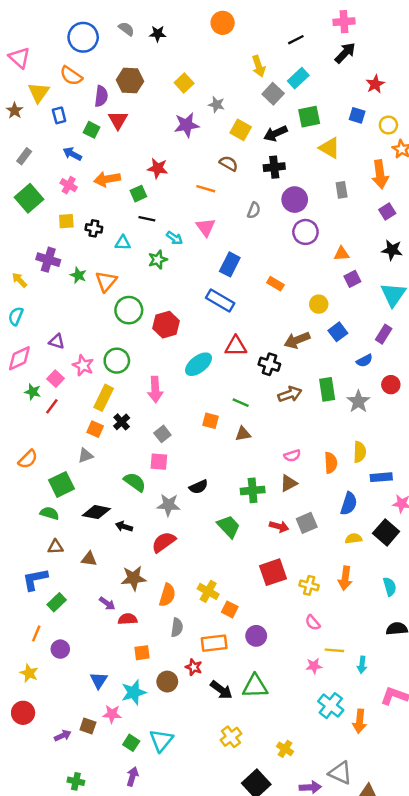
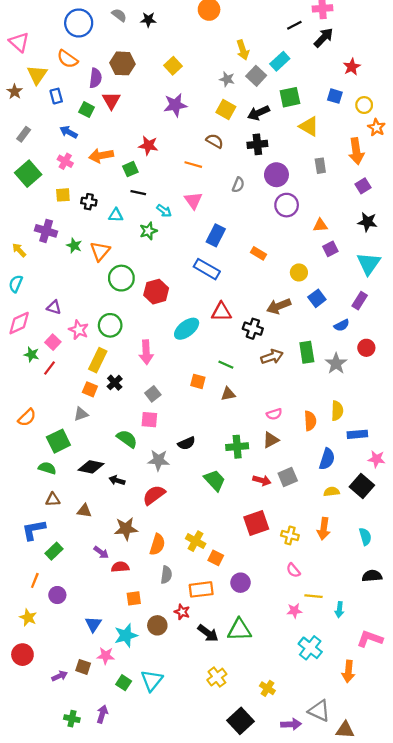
black line: (296, 40) -> (294, 25), moved
gray star: (217, 105) -> (227, 79), moved
orange arrow: (360, 721) -> (348, 671), moved
purple arrow: (132, 776) -> (102, 714), moved

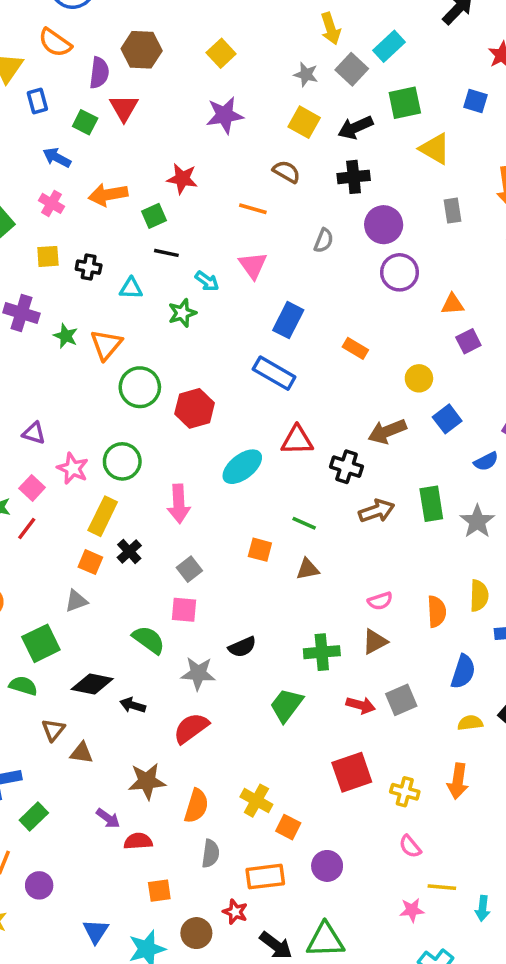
green trapezoid: (215, 480) -> (286, 705), turned -100
brown triangle: (53, 499) -> (53, 730), moved, turned -48

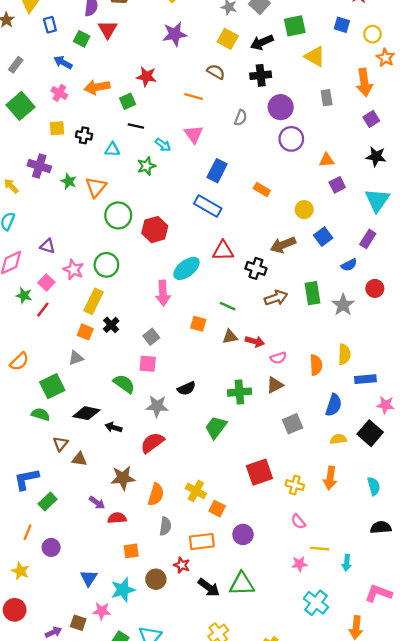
pink arrow: (179, 504) -> (163, 293), moved
red arrow: (361, 705) -> (255, 341), moved

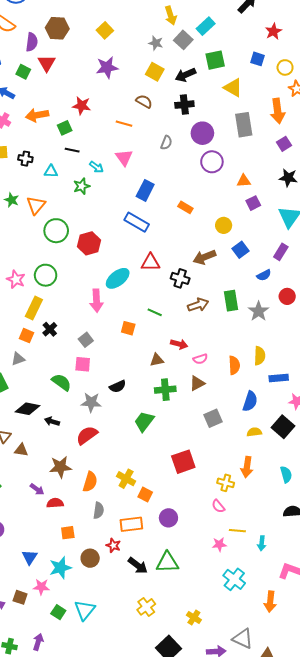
gray rectangle: (327, 98) -> (244, 125), size x1.6
brown triangle: (230, 337) -> (157, 360), moved
yellow cross: (295, 485) -> (226, 483), moved

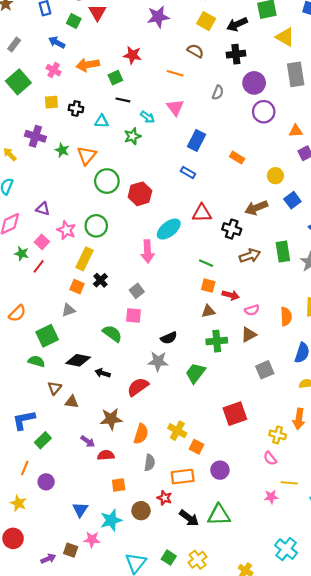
blue rectangle: (137, 222) -> (188, 173), size x0.6
orange square: (128, 328) -> (208, 286), moved
gray star: (91, 402) -> (158, 361), moved
cyan cross: (234, 579) -> (286, 549), moved
green square: (58, 612) -> (169, 558), moved

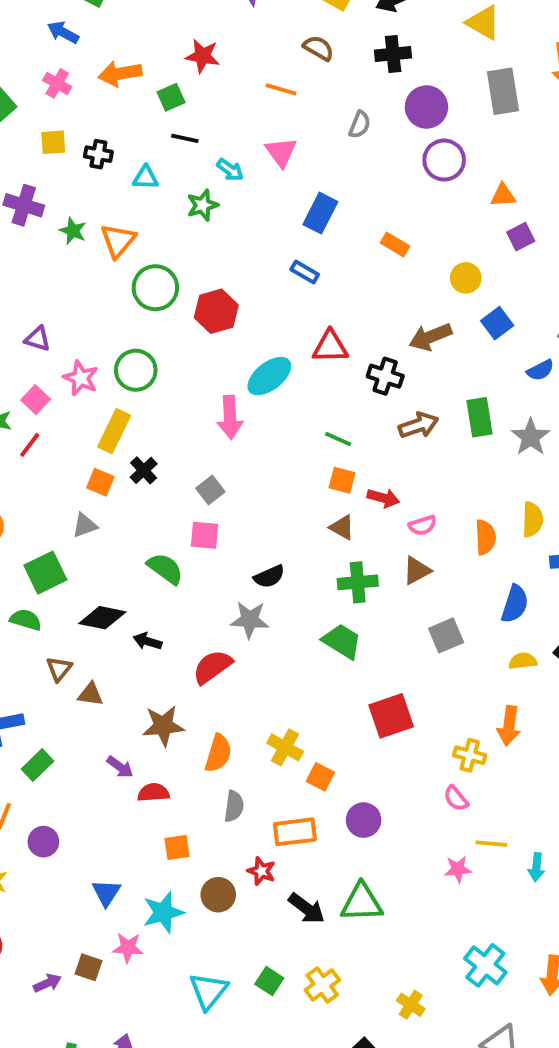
brown triangle: (208, 311) -> (342, 527), turned 40
green trapezoid: (195, 373) -> (342, 641), moved, turned 85

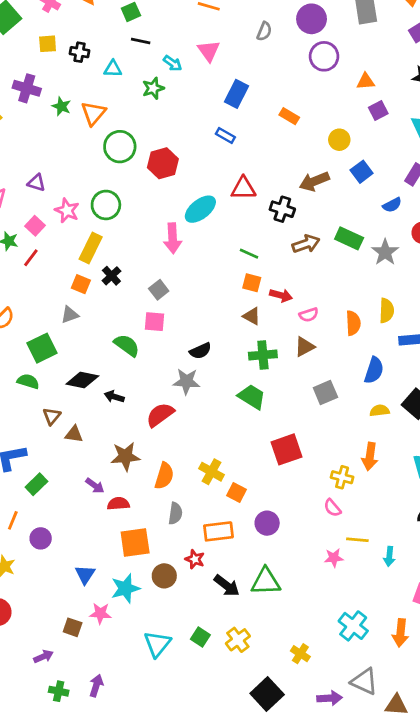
green rectangle: (479, 417) -> (349, 238), turned -56
orange square: (177, 848) -> (135, 543), size x1.6
purple arrow: (47, 983) -> (43, 656), moved

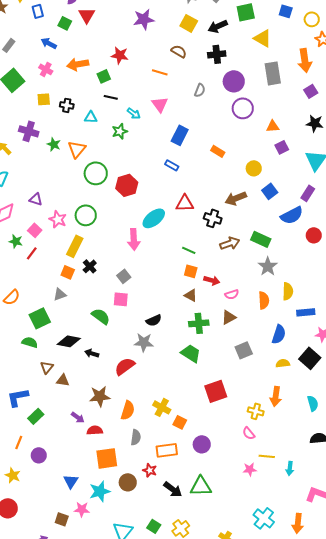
blue semicircle: (392, 205) -> (292, 215), size x1.6
gray star: (385, 252) -> (268, 266), moved

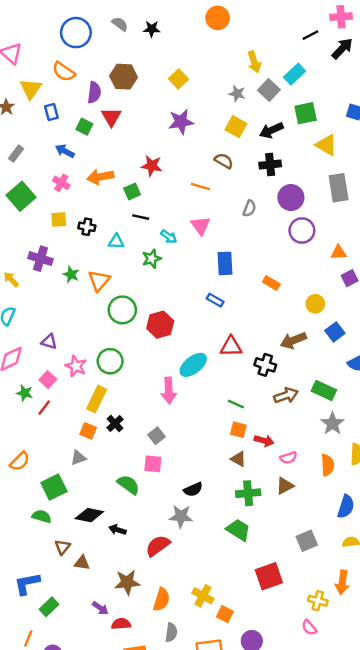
blue rectangle: (180, 135) -> (225, 263), turned -30
gray square: (244, 350) -> (307, 541), moved

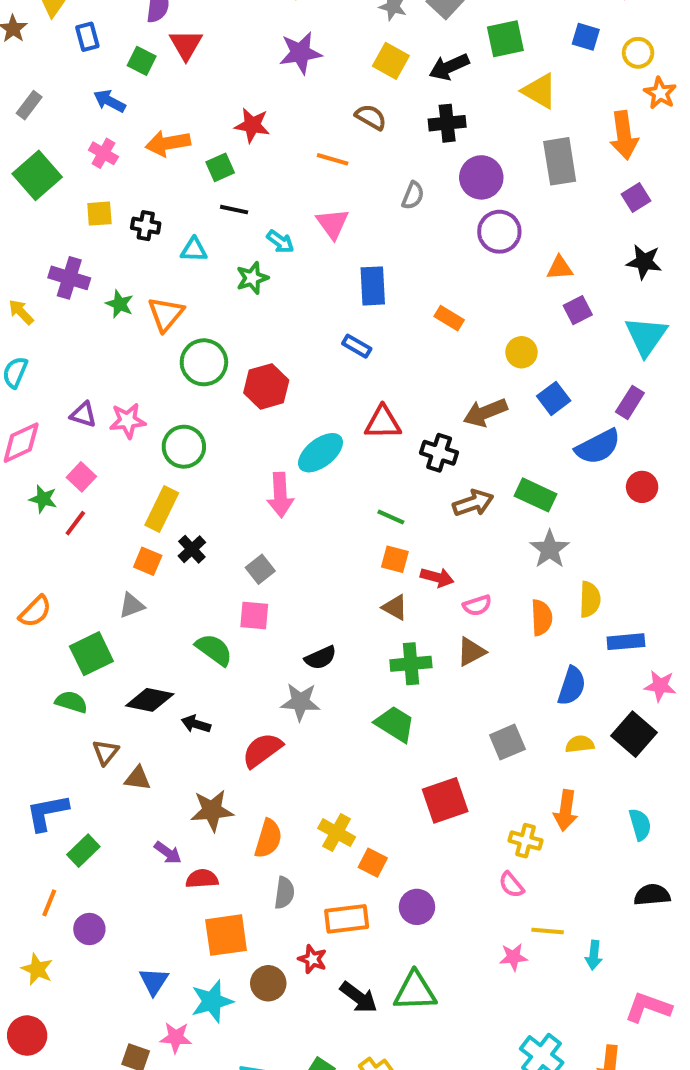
pink star: (76, 366) -> (128, 421), moved, turned -30

